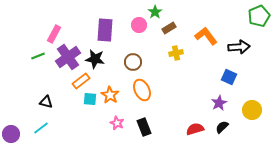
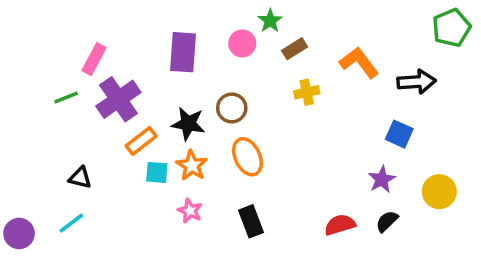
black star: (95, 59) -> (188, 124), moved
pink star: (117, 123) -> (190, 211), moved

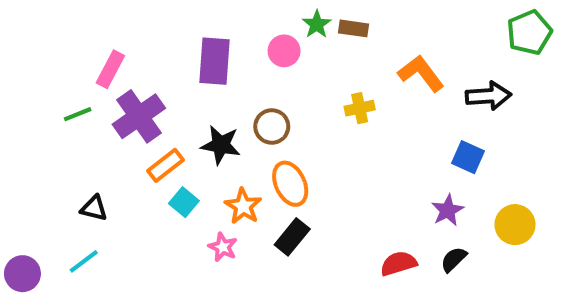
brown rectangle: (295, 49) -> (354, 28), moved, turned 40
orange star: (192, 165) -> (243, 206), moved
cyan square: (157, 172) -> (184, 202), turned 35
black rectangle: (251, 221) -> (292, 237), moved, turned 60

